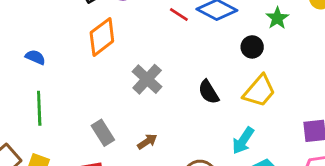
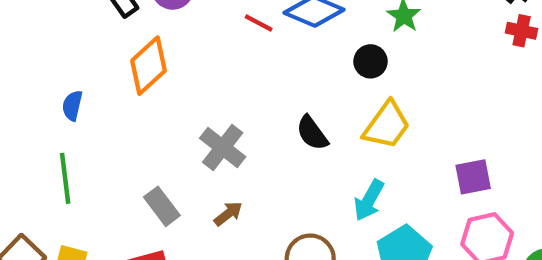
blue semicircle: (35, 57) -> (72, 106), moved, turned -96
gray cross: (147, 79) -> (223, 148), moved

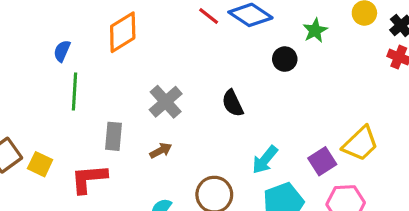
yellow trapezoid: (387, 125) -> (360, 144), moved
purple square: (473, 177) -> (322, 161), moved, turned -32
green line: (65, 178) -> (74, 91), moved
gray rectangle: (162, 206) -> (113, 136), turned 32

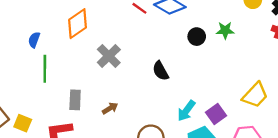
green star: (315, 30) -> (225, 30), moved, turned 30
gray cross: (166, 102) -> (109, 56), moved
purple square: (322, 161) -> (216, 114), moved

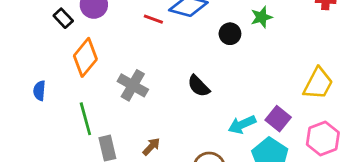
green line: (45, 69) -> (85, 119), moved
cyan arrow: (186, 111) -> (242, 125), turned 45

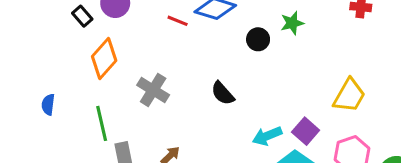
blue semicircle: (39, 91) -> (48, 105), moved

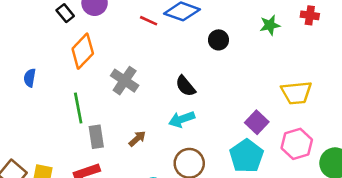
green star: (292, 23) -> (270, 25), moved
yellow trapezoid: (349, 96) -> (296, 93), turned 52
blue semicircle: (48, 105) -> (30, 78), moved
cyan arrow: (267, 136) -> (182, 119), moved

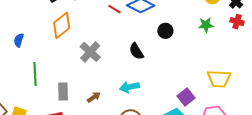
black semicircle: (185, 86) -> (136, 51), moved
green line: (78, 108) -> (35, 74), moved

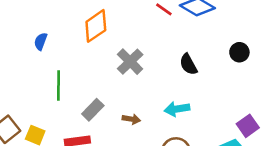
black circle: (165, 31) -> (239, 52), moved
gray rectangle: (63, 92) -> (93, 110), turned 42
brown arrow: (94, 97) -> (131, 119), turned 40

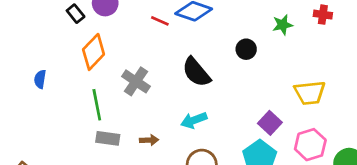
black semicircle: (188, 64) -> (196, 72), size x1.4
green line: (59, 85) -> (97, 105), moved
gray rectangle: (93, 110) -> (108, 138), turned 65

